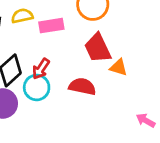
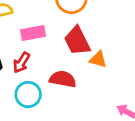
pink rectangle: (51, 26) -> (33, 33), moved
cyan circle: (37, 87) -> (28, 95), moved

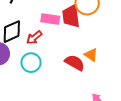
red trapezoid: (77, 41) -> (71, 16), moved
red semicircle: (63, 79) -> (75, 63), moved

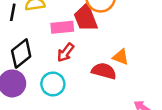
red arrow: (34, 38) -> (66, 52), moved

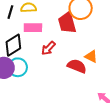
pink rectangle: (62, 27) -> (33, 28), moved
cyan circle: (53, 84) -> (18, 67), moved

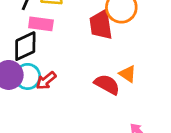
pink rectangle: (33, 28) -> (41, 24), moved
red arrow: (48, 48) -> (46, 81), moved

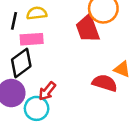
cyan circle: (28, 76) -> (37, 108), moved

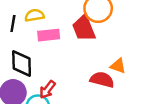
pink rectangle: (32, 39) -> (49, 35), moved
black diamond: (21, 63) -> (22, 64), turned -52

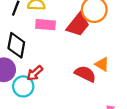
red trapezoid: (84, 28) -> (78, 25), turned -130

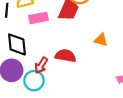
red semicircle: (85, 74) -> (66, 56), moved

